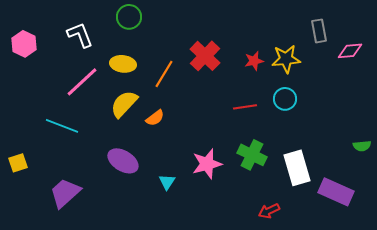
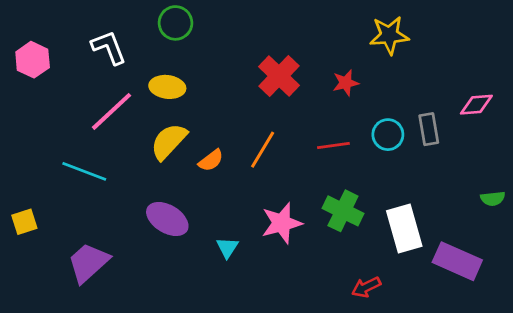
gray rectangle: (319, 31) -> (429, 129), moved
pink diamond: (350, 51) -> (476, 105), moved
yellow star: (286, 59) -> (389, 35), moved
orange line: (164, 74) -> (263, 150), moved

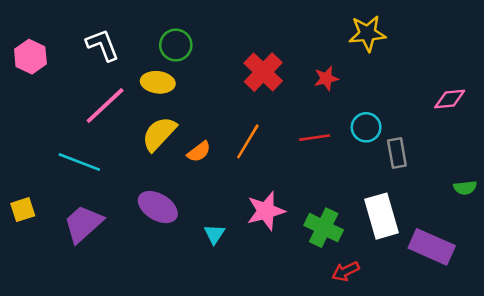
green circle: (175, 23) -> (176, 45), moved
gray rectangle: (429, 129) -> (397, 153), moved
green cross: (343, 211) -> (324, 228), moved
purple trapezoid: (88, 263) -> (83, 224), moved

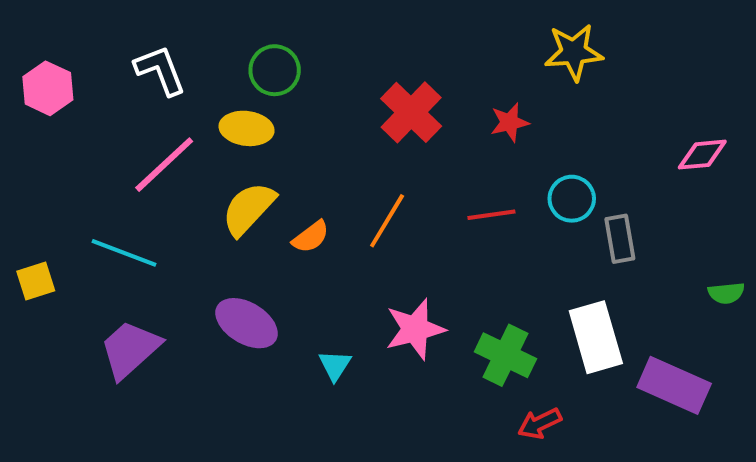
yellow square: (23, 210) -> (36, 281), moved

